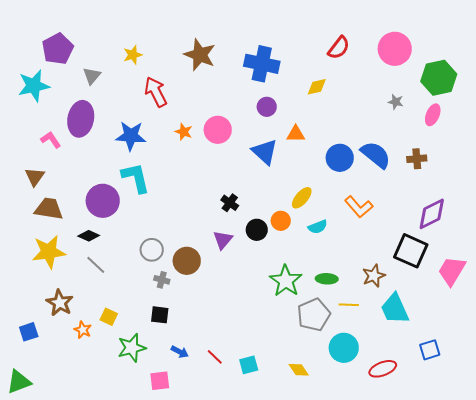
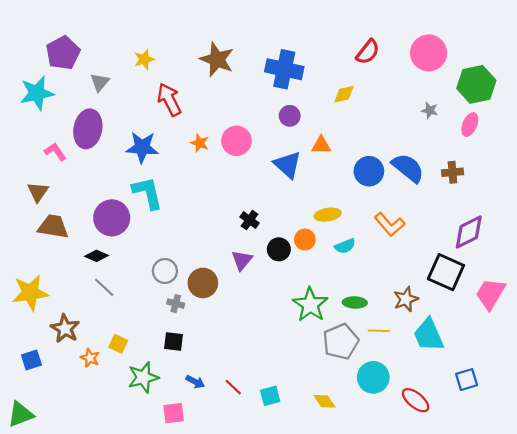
yellow ellipse: (302, 198) -> (328, 215), turned 40
yellow star: (49, 252) -> (30, 293), moved
red ellipse: (383, 369) -> (416, 400), turned 60

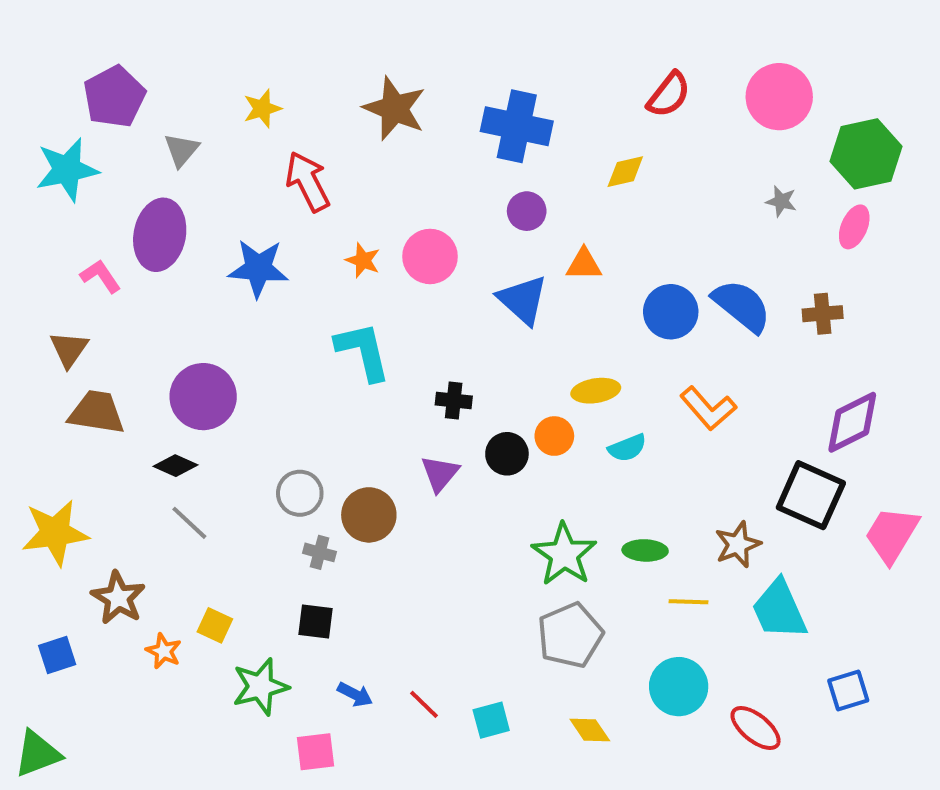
cyan L-shape: (148, 193) -> (363, 351), moved
black cross: (250, 220) -> (454, 401), turned -30
gray pentagon: (341, 342) -> (570, 635), moved

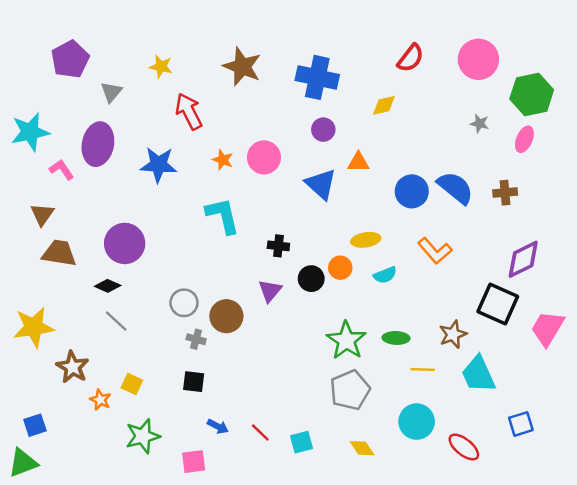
yellow star: (262, 109) -> (161, 67), turned 30
cyan star: (67, 170) -> (30, 132), moved
blue square: (57, 655) -> (35, 425), moved
green star: (260, 687) -> (143, 436), moved

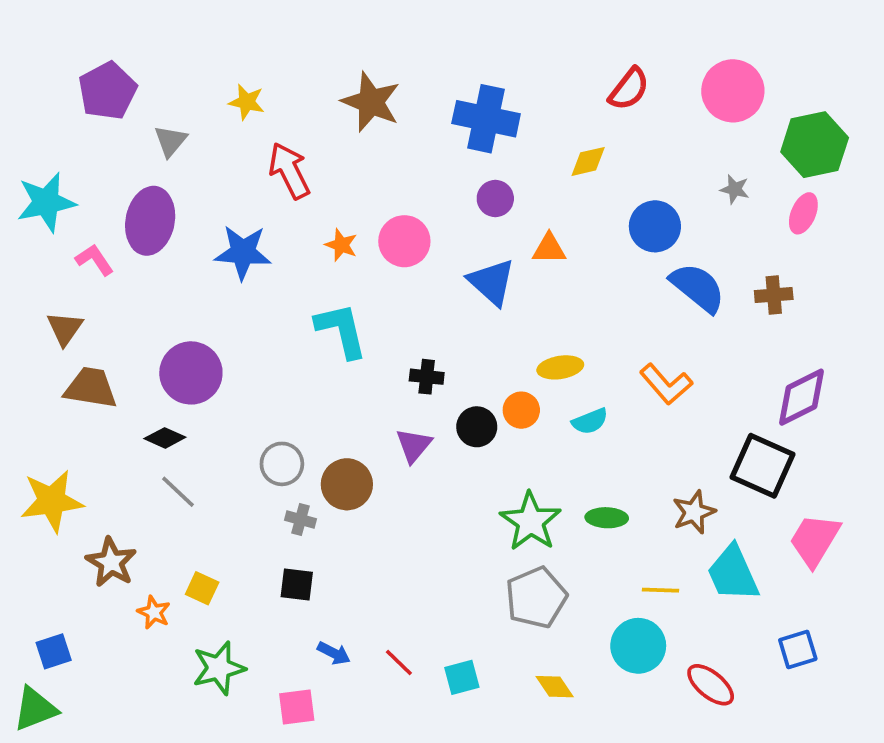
blue circle: (412, 191) -> (655, 226), moved
pink trapezoid: (547, 328) -> (815, 540), moved
yellow line: (423, 369) -> (660, 590), moved

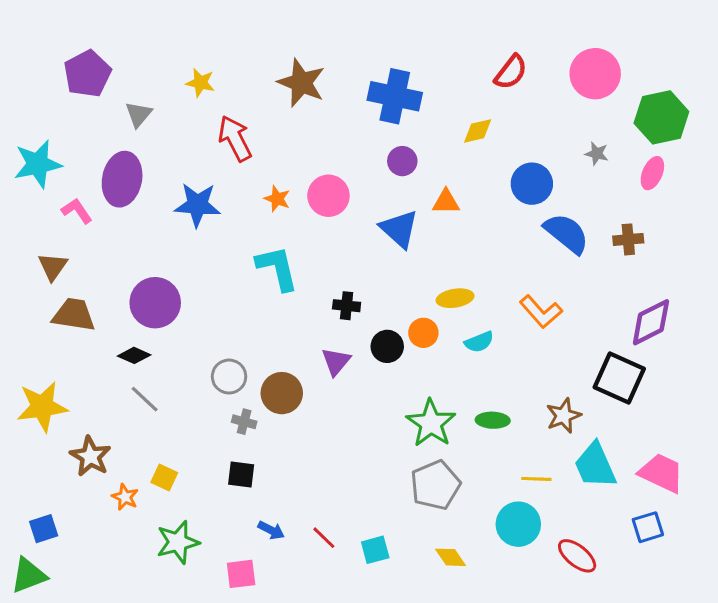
pink trapezoid: (815, 540) -> (661, 473), moved, turned 84

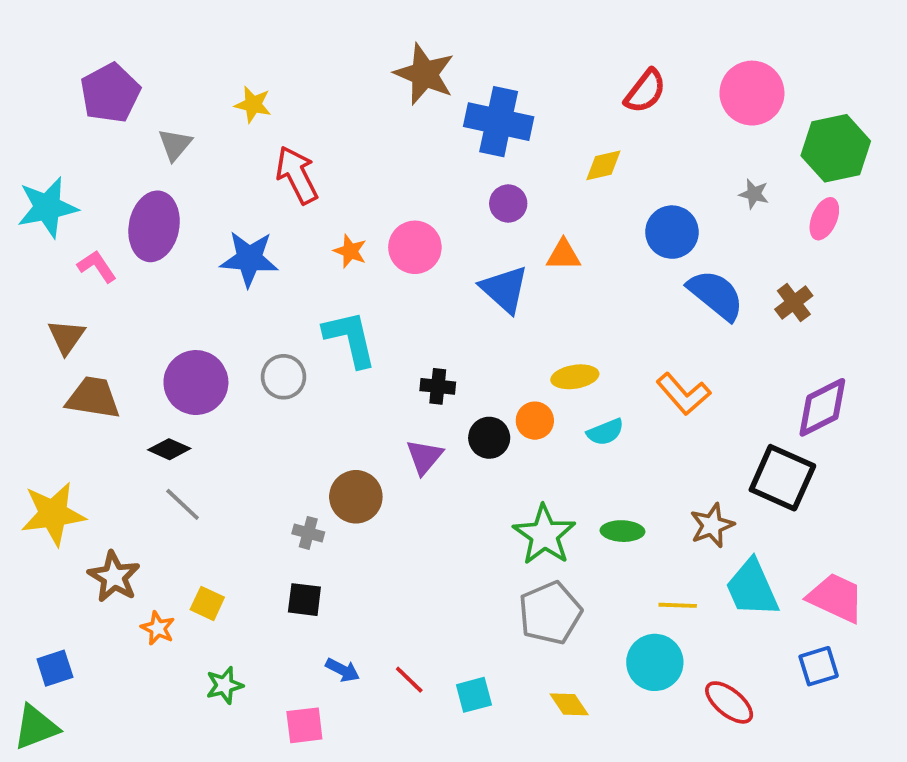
brown star: (301, 83) -> (424, 74), moved
brown cross: (628, 239) -> (794, 303), turned -32
gray circle: (229, 377) -> (284, 377), moved
green star: (178, 542) -> (224, 685), size x0.7

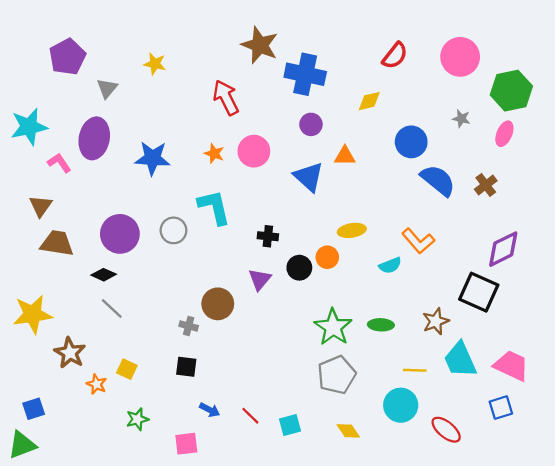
red arrow: (297, 175) -> (226, 98), moved
cyan semicircle: (605, 432) -> (390, 265), moved

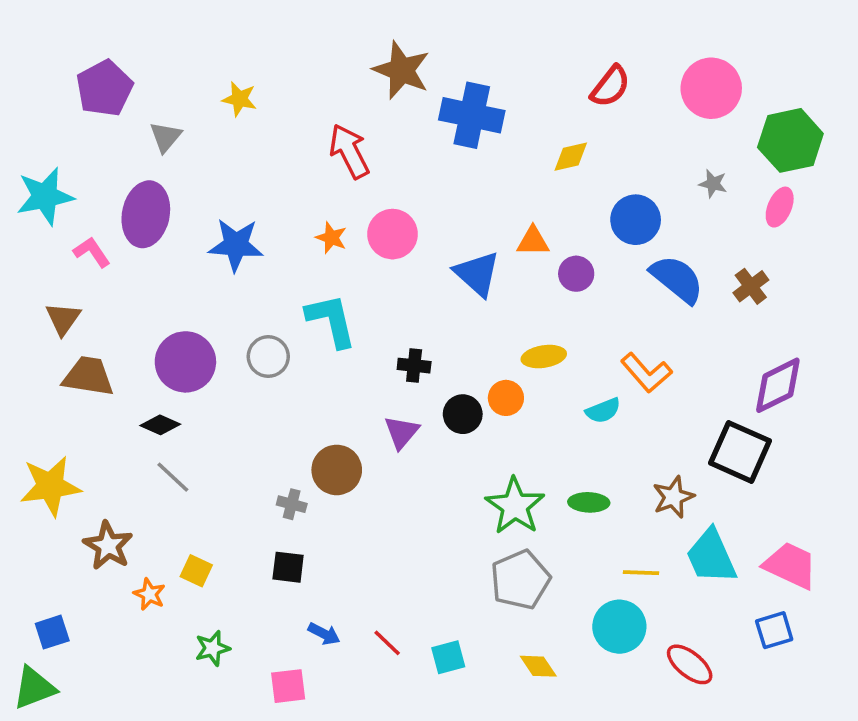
purple circle: (311, 124) -> (576, 274), moved

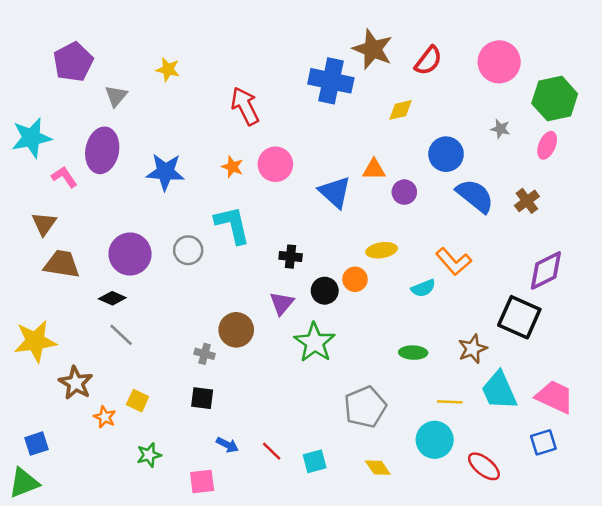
brown star: (402, 70) -> (373, 49), moved
green star: (515, 506) -> (315, 342), moved

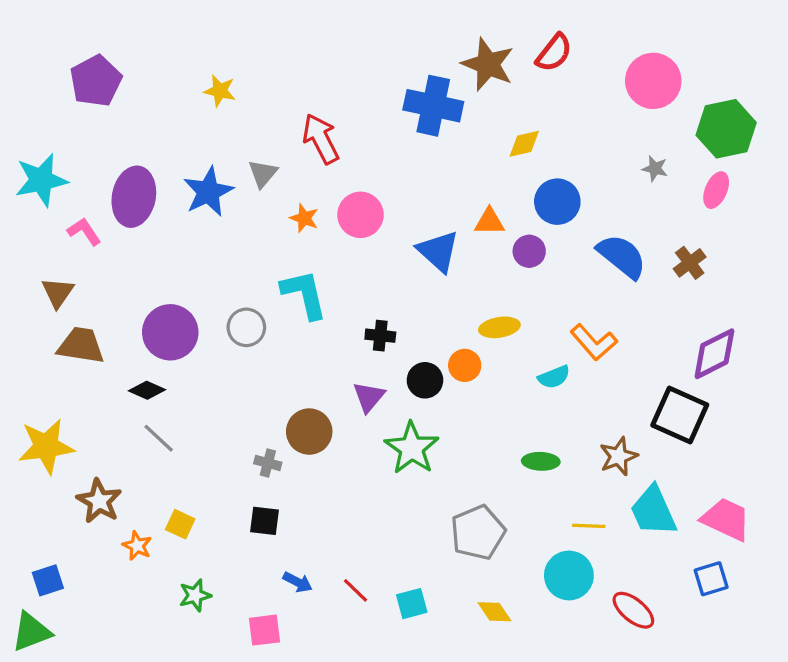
red semicircle: (428, 61) -> (554, 53), moved
gray triangle: (116, 96) -> (263, 174), moved
blue circle: (446, 154) -> (557, 202), moved
blue star: (165, 172) -> (208, 192), moved, turned -30

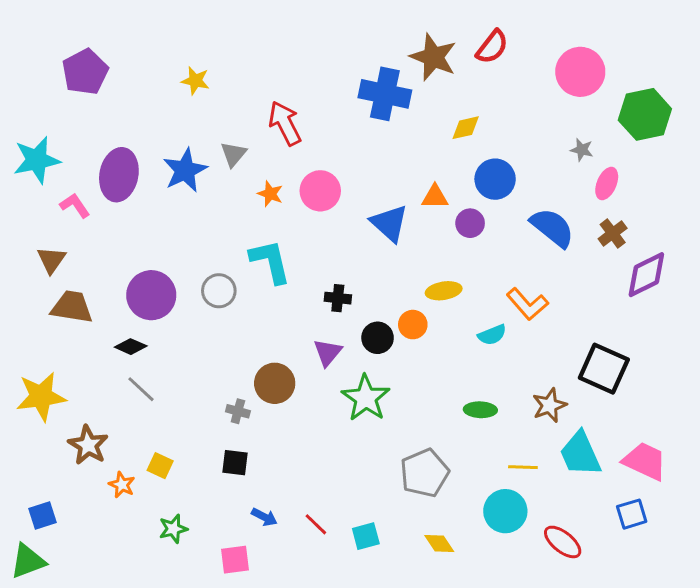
pink ellipse: (716, 190) -> (607, 184), moved
purple diamond: (714, 354) -> (646, 275), moved

